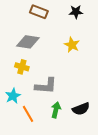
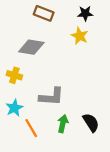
yellow star: (72, 45) -> (80, 36), moved
yellow cross: (22, 67) -> (14, 75), moved
black semicircle: (81, 109) -> (91, 123), turned -102

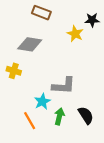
black star: (85, 13) -> (92, 20), moved
gray L-shape: (52, 97) -> (64, 86), moved
cyan star: (14, 108) -> (42, 102), moved

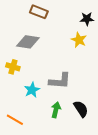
yellow star: (75, 34) -> (79, 40), moved
cyan star: (42, 102) -> (32, 90), moved
orange line: (30, 121) -> (15, 120), moved, turned -30

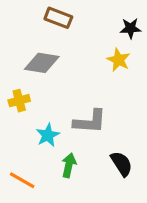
yellow cross: (13, 67) -> (19, 101), turned -32
green arrow: (56, 110) -> (69, 165), moved

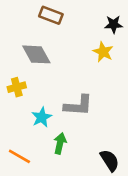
gray diamond: (42, 63) -> (36, 54), turned 52
black semicircle: (121, 164) -> (110, 160), moved

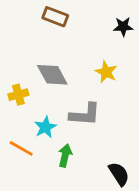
yellow star: (103, 52) -> (106, 72), moved
gray diamond: (36, 54) -> (52, 75), moved
orange line: (19, 156) -> (21, 148), moved

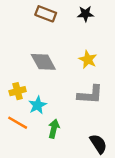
black star: (123, 27) -> (85, 14), moved
yellow cross: (18, 95) -> (18, 91), moved
gray L-shape: (85, 114) -> (90, 95), moved

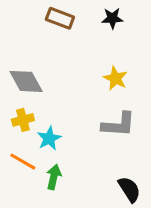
gray diamond: (43, 62) -> (26, 81), moved
green arrow: (54, 129) -> (54, 177), moved

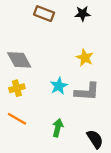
cyan star: (49, 138) -> (59, 86), moved
green arrow: (54, 177) -> (58, 128), moved

